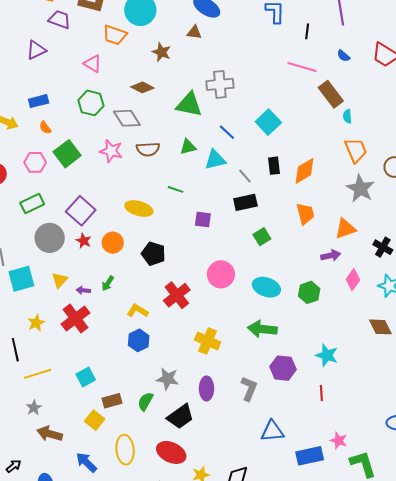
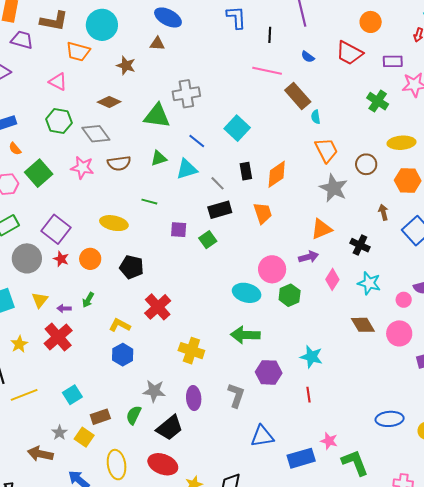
orange trapezoid: (305, 214) -> (263, 213), moved
green square: (262, 237) -> (208, 240), moved
pink circle: (221, 274) -> (272, 269), moved
gray star: (34, 408) -> (59, 433), moved

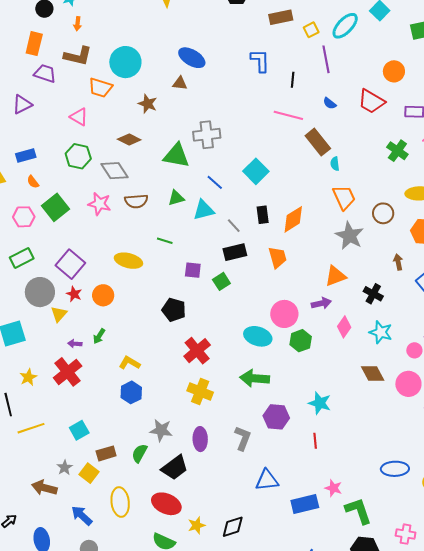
black pentagon: (132, 267) -> (174, 310), moved
yellow triangle: (40, 300) -> (59, 314), moved
red cross: (158, 307) -> (197, 351), moved

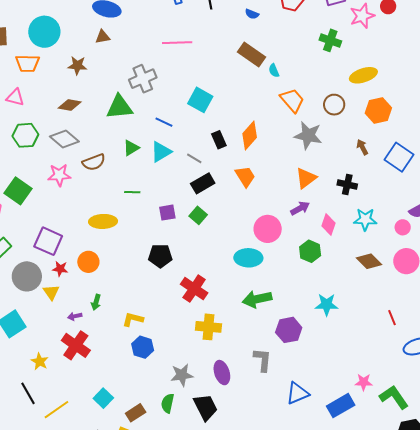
pink line: (288, 115) -> (177, 43), moved
green hexagon: (301, 341) -> (310, 251), moved
red line: (315, 441) -> (392, 318), moved
black trapezoid: (175, 468) -> (206, 407), turned -64

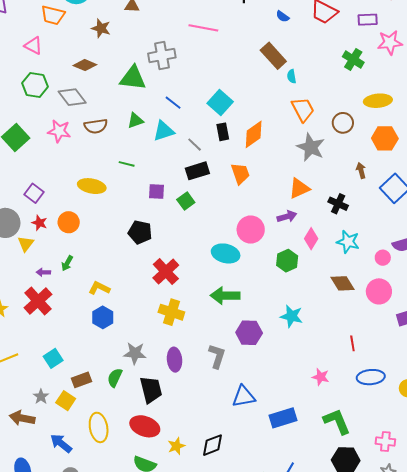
cyan square: (200, 100) -> (220, 103), moved
purple square: (48, 241) -> (34, 193), size x0.7
pink star: (364, 382) -> (321, 377), moved

